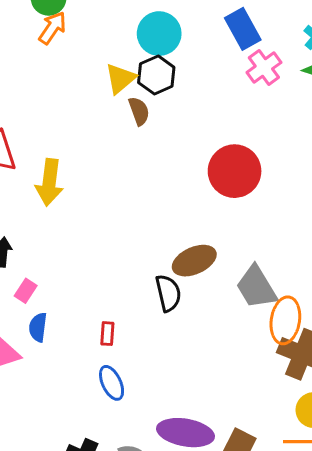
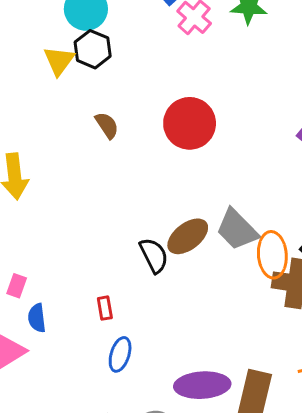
brown semicircle: (139, 111) -> (107, 125), moved
brown ellipse: (194, 261) -> (188, 236), moved
blue ellipse: (112, 383) -> (120, 354), turned 56

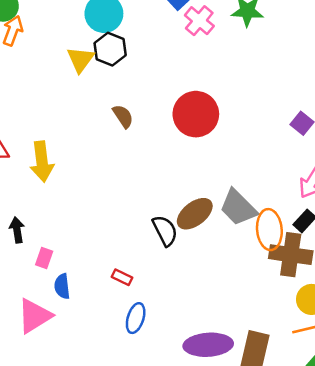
red rectangle: (105, 308) -> (122, 277), turned -54

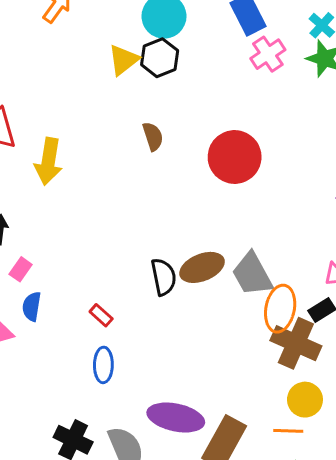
blue ellipse: (136, 318) -> (103, 365), turned -32

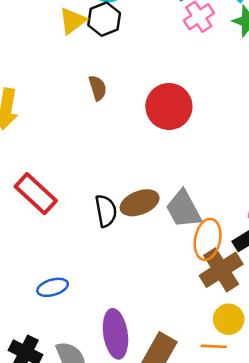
red rectangle: (101, 315) -> (36, 194), moved, size x2.0
brown cross: (296, 343) -> (221, 270), turned 33
blue ellipse: (103, 365) -> (53, 287), turned 72
purple ellipse: (176, 417) -> (115, 334), turned 69

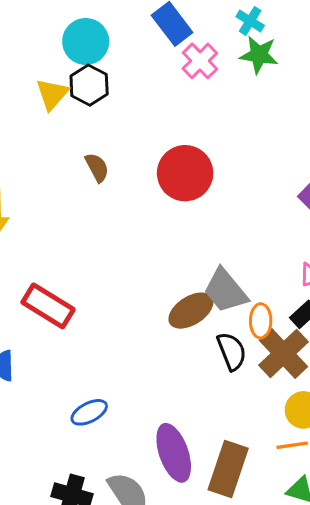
brown ellipse: (140, 203) -> (191, 311), moved
black semicircle: (106, 211) -> (232, 351), moved
orange ellipse: (208, 239) -> (261, 321), size x0.7

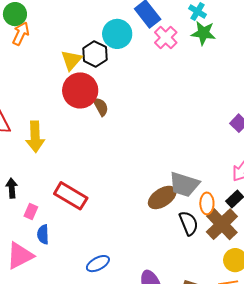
cyan circle: (86, 41) -> (117, 34), moved
red circle: (185, 173) -> (80, 90), moved
gray trapezoid: (225, 291) -> (184, 184), turned -32

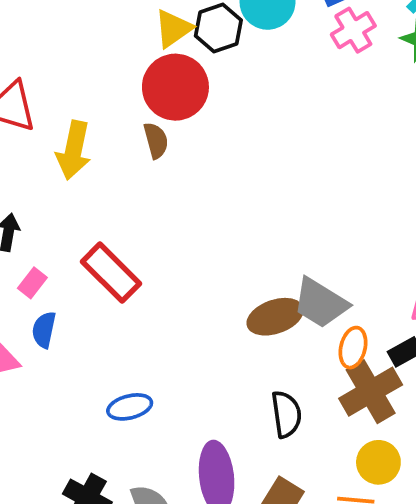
brown semicircle: (101, 107) -> (156, 140), moved
black semicircle: (189, 223) -> (286, 414), moved

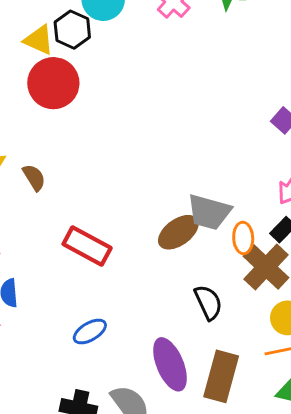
yellow triangle: (173, 29) -> (39, 40), turned -44
brown semicircle: (156, 140) -> (34, 177), moved
red rectangle: (111, 273) -> (87, 246), moved

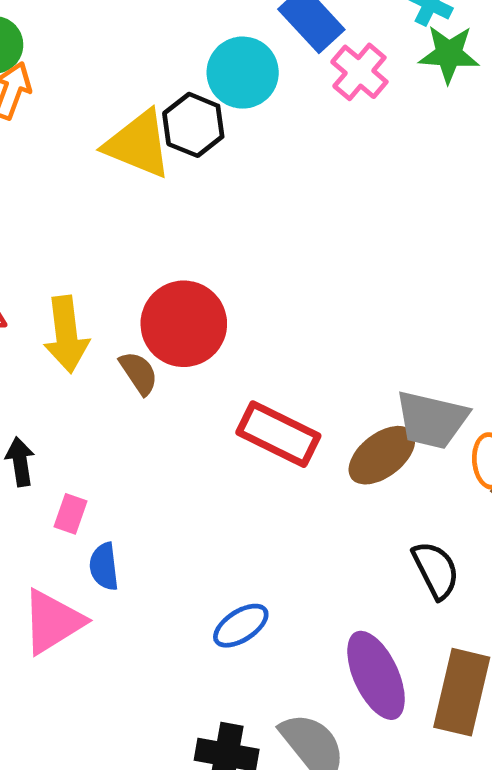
yellow triangle: (39, 40) -> (138, 144), size x1.4
red circle: (53, 83) -> (184, 324), moved
red rectangle: (87, 246) -> (278, 434), moved

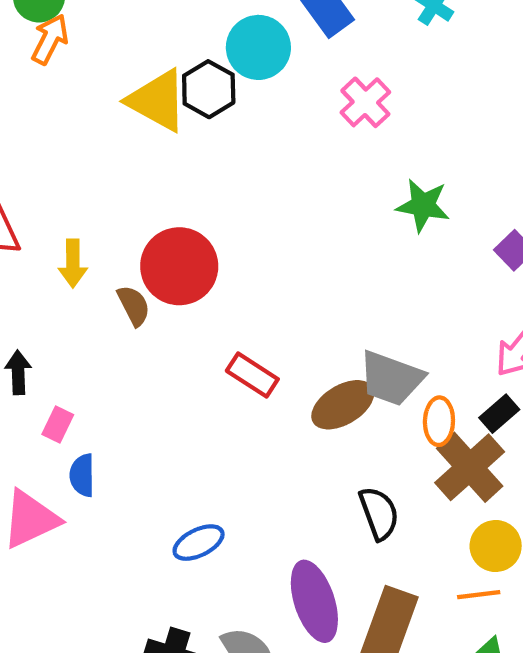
green star: (449, 54) -> (423, 205), moved
pink cross: (359, 72) -> (365, 102), moved
yellow arrow: (66, 334) -> (73, 263), size x0.7
red rectangle: (278, 434) -> (252, 375), size x0.7

